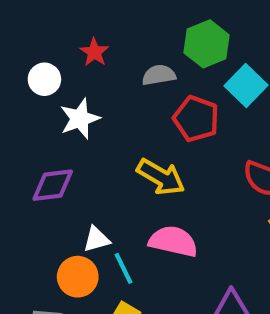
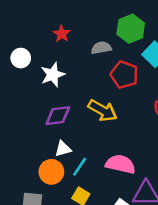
white circle: (44, 79) -> (21, 58), moved
purple diamond: (53, 185) -> (58, 116), moved
pink semicircle: (173, 241) -> (120, 164), moved
cyan line: (123, 268) -> (80, 167), turned 60

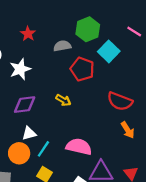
yellow arrow: (103, 110) -> (63, 100), size x0.6

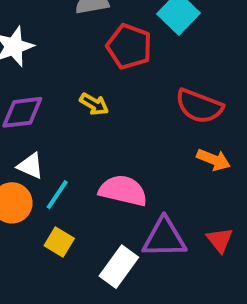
orange arrow: (128, 130) -> (214, 160), turned -35
white triangle: (29, 133) -> (30, 166), turned 40

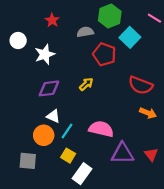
yellow arrow: (94, 104) -> (86, 84), turned -72
white rectangle: (119, 267) -> (82, 174), moved

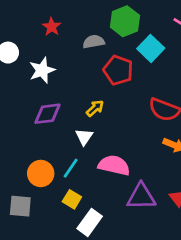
white triangle: (53, 116) -> (84, 137), moved, turned 40

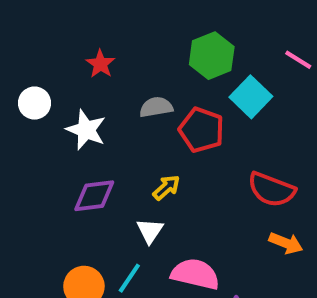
gray semicircle: (94, 42) -> (156, 107), moved
white star: (42, 70) -> (86, 130), turned -30

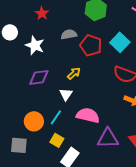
cyan square: (251, 97) -> (120, 42), moved

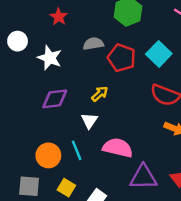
cyan line: (56, 117) -> (77, 150), turned -56
yellow square: (57, 140) -> (66, 188), moved

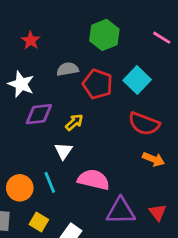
purple diamond: (55, 99) -> (39, 114), moved

